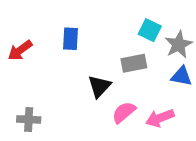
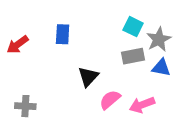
gray rectangle: (134, 63) -> (133, 56), moved

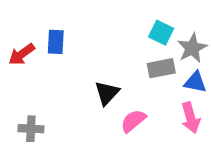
blue rectangle: (63, 34) -> (56, 42), moved
pink arrow: (142, 105) -> (191, 118), moved, turned -85

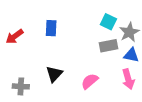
blue rectangle: (56, 42) -> (51, 28), moved
black triangle: (107, 93) -> (54, 74), moved

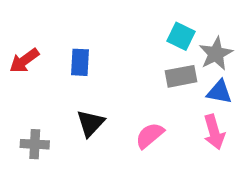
blue rectangle: (51, 28) -> (80, 62), moved

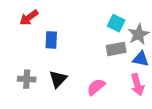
red arrow: (24, 61) -> (29, 18), moved
gray cross: (35, 144) -> (27, 79), moved

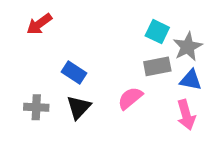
blue rectangle: (51, 40) -> (74, 72), moved, turned -60
pink semicircle: (96, 87) -> (130, 98), moved

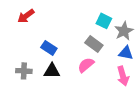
gray rectangle: (157, 66) -> (94, 44), moved, turned 48
black triangle: (79, 107) -> (52, 71), turned 48

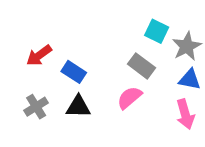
red arrow: (26, 16) -> (39, 55), moved
gray cross: (24, 71) -> (36, 107), turned -35

